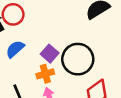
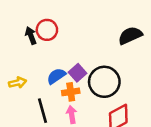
blue semicircle: (15, 49) -> (56, 76), moved

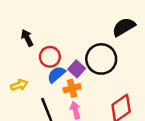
red circle: (47, 30) -> (50, 57), moved
black circle: (104, 82) -> (101, 59), moved

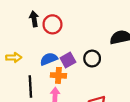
red circle: (50, 57) -> (52, 24), moved
black circle: (101, 59) -> (92, 59), size x0.6

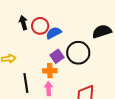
blue semicircle: (49, 59) -> (54, 33), moved
black circle: (92, 59) -> (78, 53), size x1.5

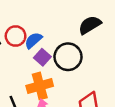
purple square: (57, 56) -> (42, 57), moved
orange cross: (50, 71) -> (40, 86), size x1.5

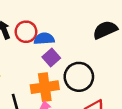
blue semicircle: (33, 40) -> (44, 39), turned 30
black circle: (68, 57) -> (79, 77), moved

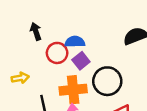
red circle: (26, 32) -> (57, 53), moved

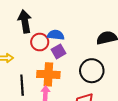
black arrow: (36, 31) -> (25, 21), size x1.5
black circle: (107, 81) -> (92, 71), moved

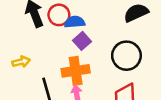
red circle: (40, 42) -> (59, 15), moved

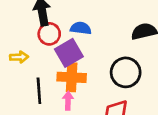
red circle: (59, 15) -> (49, 34), moved
purple square: (82, 41) -> (69, 53), moved, size x1.5

